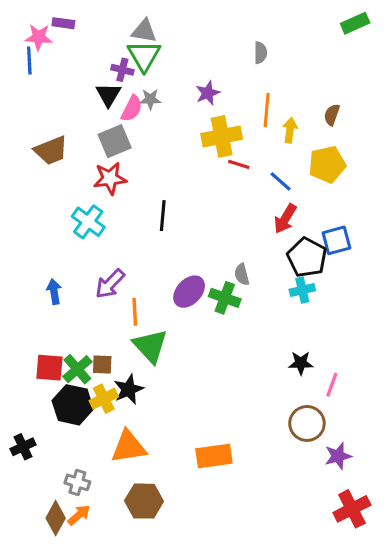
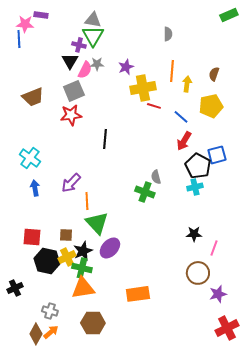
purple star: (208, 93) -> (126, 67), moved
cyan cross: (88, 222) -> (30, 158), moved
purple ellipse: (189, 292) -> (110, 248), moved
green cross: (77, 369) -> (82, 268), moved, turned -36

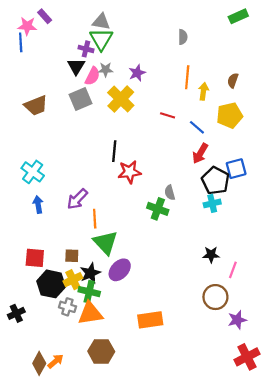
purple rectangle: (41, 15) -> (45, 16), turned 40
green rectangle: (229, 15) -> (238, 16), moved
yellow cross: (143, 88) -> (121, 99), moved, turned -35
red star: (71, 115) -> (129, 172), moved
gray cross: (50, 311) -> (67, 307), moved

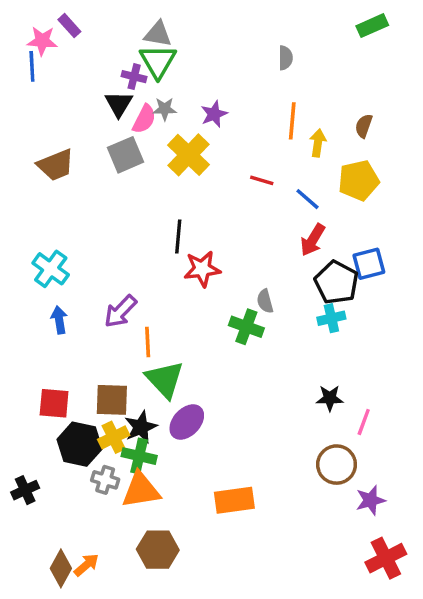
brown square: (72, 256) -> (112, 400), size x1.5

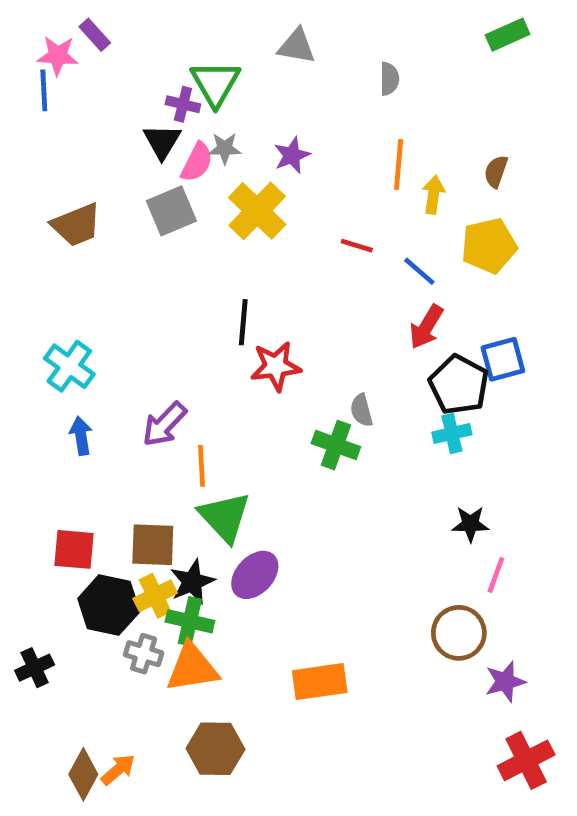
gray triangle: (158, 34) -> (297, 46), moved
black star: (330, 398) -> (470, 524), moved

